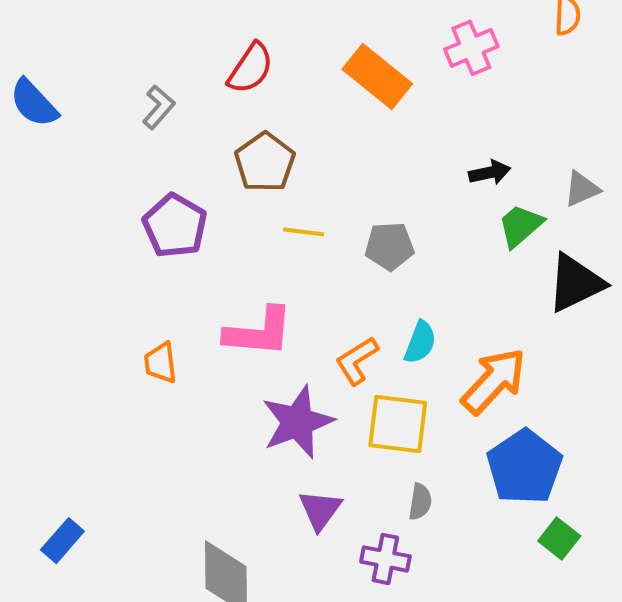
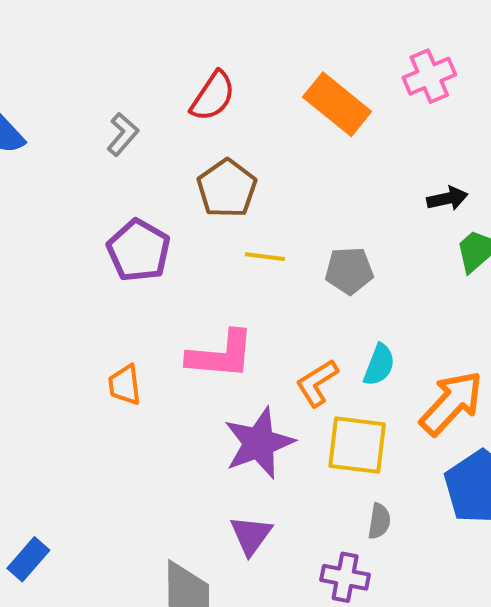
purple triangle: (320, 510) -> (251, 535), moved

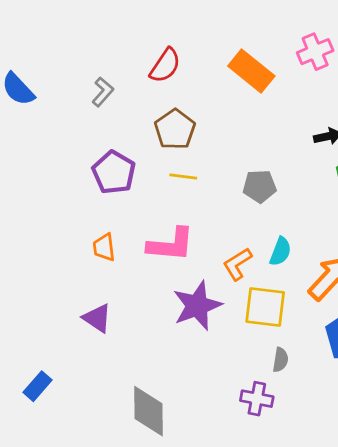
yellow line: (265, 257) -> (183, 177), moved
orange trapezoid: (125, 385) -> (104, 247), moved
purple triangle: (251, 535) -> (97, 318), moved, turned -32

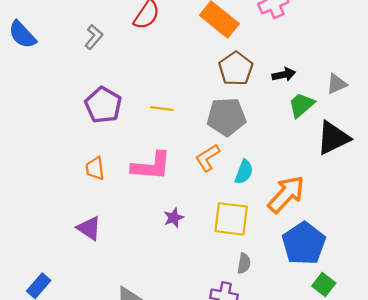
brown pentagon: (175, 129) -> (236, 69), moved
gray pentagon: (260, 186) -> (226, 117), size x1.4
orange L-shape: (237, 264) -> (208, 158), moved
purple star: (197, 306) -> (174, 218), size x0.5

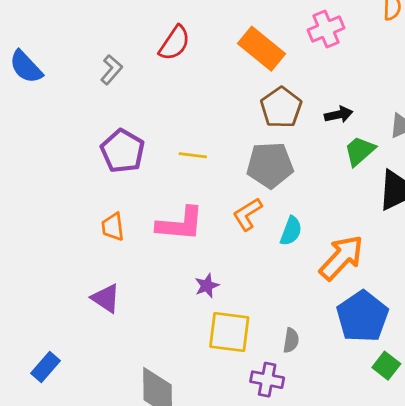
yellow square: (231, 219) -> (229, 332), moved

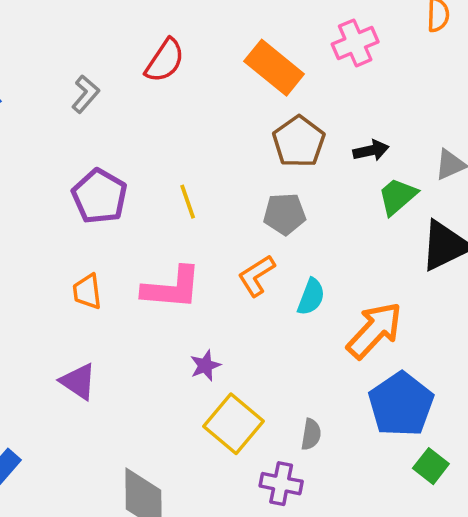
yellow line: (193, 155) -> (188, 202), turned 64
gray pentagon: (270, 165) -> (285, 214), size x0.7
yellow square: (229, 332) -> (233, 424), turned 33

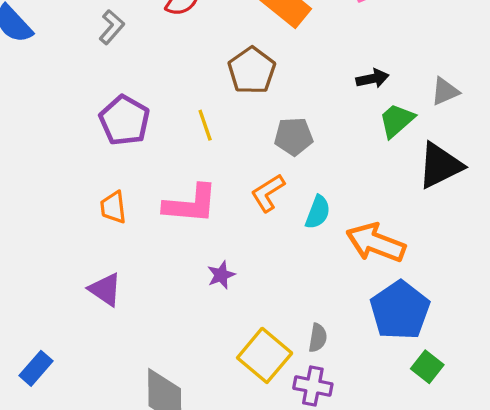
brown pentagon: (299, 142) -> (252, 70), moved
orange arrow: (375, 330) -> (376, 243), turned -112
yellow square: (233, 424) -> (265, 355), moved
purple cross: (281, 484) -> (313, 386), moved

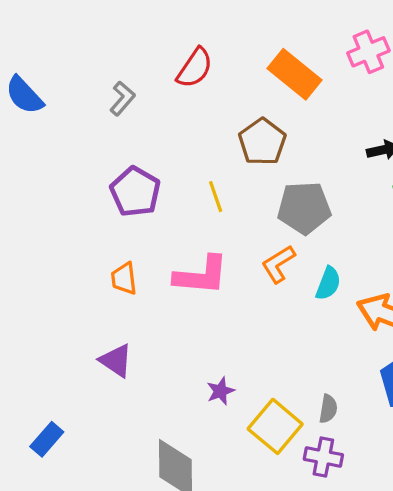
gray pentagon: (294, 136) -> (304, 208), size x1.4
purple star: (221, 275) -> (220, 391), moved

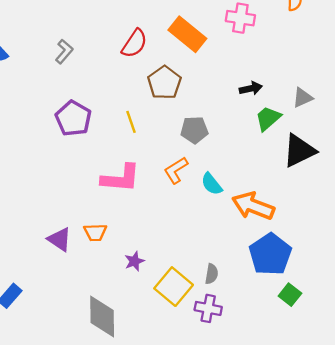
pink cross: (368, 52) -> (240, 18), turned 32
red semicircle: (195, 68) -> (134, 43), moved
gray pentagon: (304, 208) -> (194, 130), size x0.7
orange trapezoid: (124, 279) -> (95, 232), moved, turned -85
cyan semicircle: (328, 283) -> (212, 184), turned 120

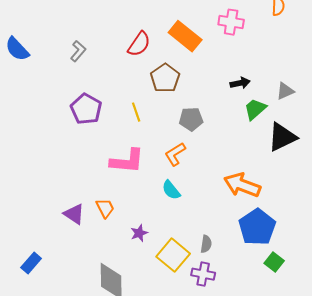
cyan semicircle: (212, 184) -> (171, 190), moved
orange trapezoid: (95, 232) -> (105, 208), turned -115

